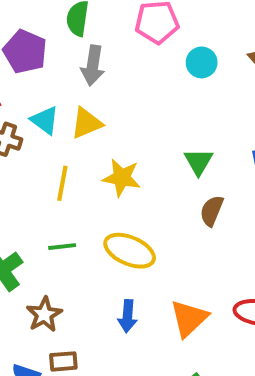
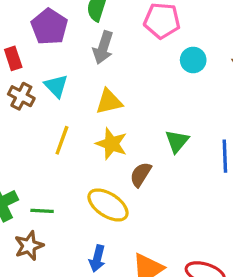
yellow triangle: (86, 123) -> (109, 102), moved
brown semicircle: (212, 211) -> (141, 174), moved
green line: (62, 247) -> (42, 211), moved

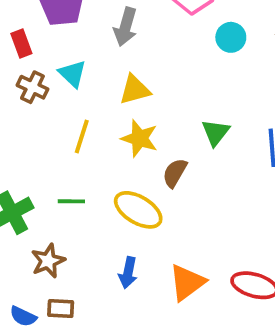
green line: (42, 211) -> (71, 201), moved

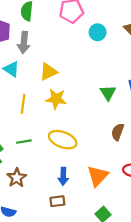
gray arrow: (126, 27) -> (24, 43), moved
green triangle: (216, 132) -> (108, 93), moved
brown semicircle: (175, 173) -> (118, 132), moved
brown rectangle: (61, 308) -> (57, 201), moved

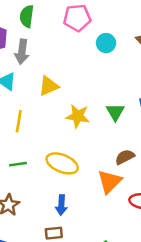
yellow star: (56, 99) -> (78, 116), moved
brown semicircle: (118, 132) -> (125, 157), turned 42
orange triangle: (98, 176) -> (110, 182), moved

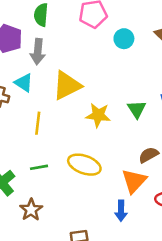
yellow triangle: (49, 86) -> (67, 85), size x1.4
blue arrow: (61, 205) -> (121, 211), moved

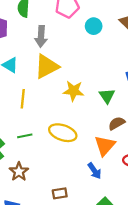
gray arrow: (38, 52) -> (41, 36), moved
green triangle: (137, 109) -> (107, 96), moved
blue arrow: (121, 211) -> (94, 171), turned -35

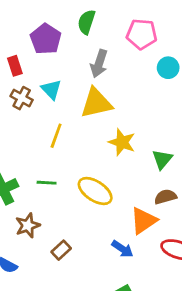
blue arrow: (94, 171) -> (122, 249), turned -35
brown rectangle: (60, 193) -> (61, 250), moved, turned -48

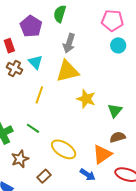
pink pentagon: (142, 34) -> (112, 21), moved
green line: (47, 183) -> (33, 128), turned 32
yellow ellipse: (95, 191) -> (64, 149), moved

